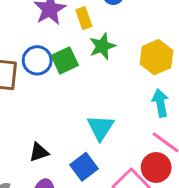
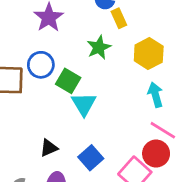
yellow rectangle: (84, 18) -> (119, 18), moved
green square: (65, 60) -> (68, 81), moved, turned -30
cyan triangle: (100, 128) -> (84, 104), moved

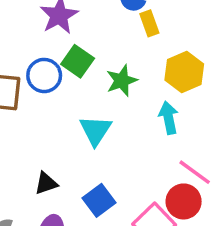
green star: (99, 47) -> (122, 81), moved
green square: (68, 81) -> (78, 61), moved
cyan arrow: (155, 95) -> (169, 118), moved

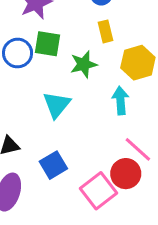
yellow rectangle: (149, 23) -> (106, 31), moved
green square: (78, 61) -> (47, 44), turned -32

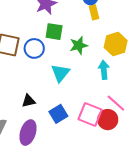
yellow rectangle: (106, 31) -> (94, 12), moved
blue circle: (18, 53) -> (34, 48), moved
pink square: (98, 191) -> (90, 114), moved, turned -30

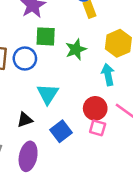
cyan triangle: (60, 73) -> (48, 94), moved
pink square: (90, 114) -> (98, 128), size x0.6
red circle: (108, 120) -> (95, 108), moved

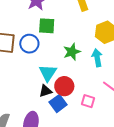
green star: (76, 49) -> (72, 52), moved
red circle: (95, 108) -> (64, 86), moved
black triangle: (25, 120) -> (45, 91), moved

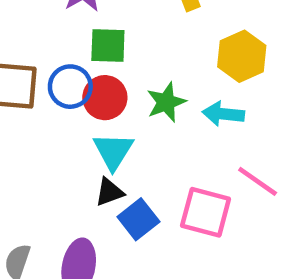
cyan arrow: (97, 58) -> (223, 114), turned -72
red circle: (64, 86) -> (105, 98), moved
pink square: (88, 101) -> (206, 212), size x1.6

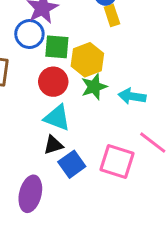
yellow hexagon: (242, 56) -> (87, 60), moved
blue circle: (70, 87) -> (29, 34), moved
cyan triangle: (113, 151) -> (57, 118), turned -44

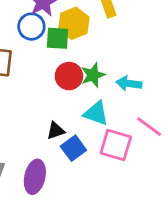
yellow hexagon: (87, 60) -> (74, 23), moved
red circle: (53, 82) -> (69, 76), moved
cyan triangle: (57, 118) -> (96, 113), moved

